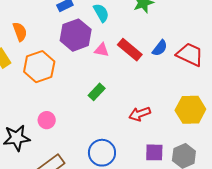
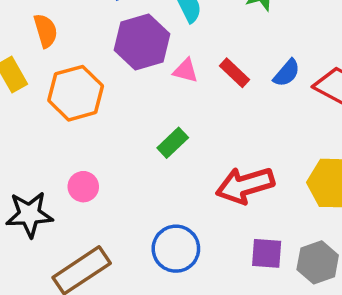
red rectangle: (130, 50) -> (234, 73), size x0.7
red arrow: (140, 114) -> (245, 185), size x1.5

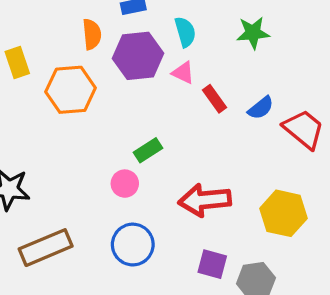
orange semicircle: (46, 31) -> (92, 34), moved
pink triangle: (186, 71) -> (183, 73), moved
pink circle: (83, 187) -> (125, 184), moved

